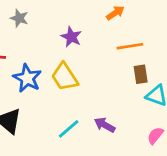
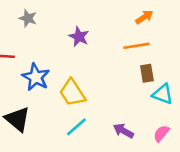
orange arrow: (115, 13) -> (144, 17), moved
yellow trapezoid: (65, 77) -> (72, 93), moved
purple arrow: (105, 125) -> (123, 131), moved

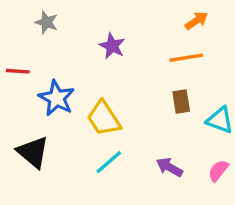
brown rectangle: (147, 73) -> (181, 102), moved

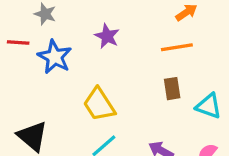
red line: (18, 71) -> (18, 43), moved
blue star: (57, 98) -> (55, 57), moved

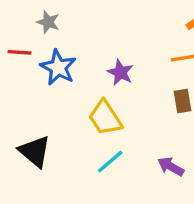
purple star: (107, 36) -> (120, 72), moved

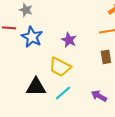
yellow trapezoid: (105, 118) -> (60, 67), turned -30
black triangle: (35, 151) -> (36, 87), moved, turned -40

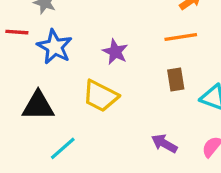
black triangle: (36, 87) -> (38, 106), moved
cyan line: (63, 93) -> (63, 148), moved

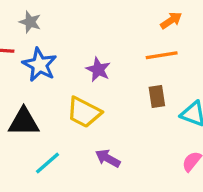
purple arrow: (164, 143) -> (108, 158), moved

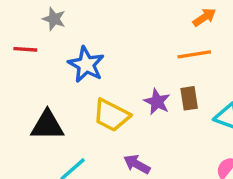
blue star: (40, 65) -> (86, 65), moved
purple star: (98, 70) -> (157, 102), moved

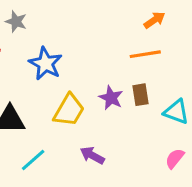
yellow trapezoid: (111, 115) -> (69, 110), turned -87

